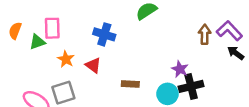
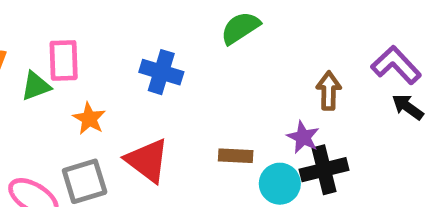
brown arrow: (205, 34) -> (329, 91), moved
red triangle: (93, 65) -> (147, 160), moved, size x1.5
brown rectangle: (130, 84) -> (236, 156), moved

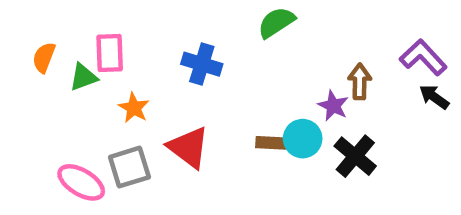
purple star: (303, 137) -> (333, 106), moved
black cross: (324, 170) -> (355, 156), turned -36
cyan circle: (280, 184) -> (303, 139), moved

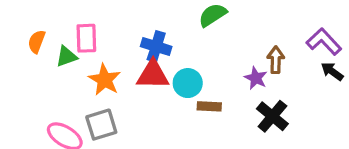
orange star: (134, 108) -> (105, 80), size x1.4
cyan circle: (303, 139) -> (188, 83), moved
red triangle: (189, 147) -> (153, 75), moved, turned -36

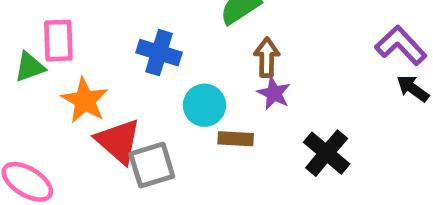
brown arrow: (276, 60) -> (267, 57), moved
red triangle: (153, 75) -> (118, 141), moved, turned 40
purple star: (256, 78) -> (274, 93), moved
gray square: (101, 125) -> (152, 165), moved

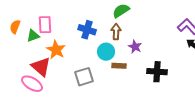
brown arrow: (267, 57) -> (116, 32), moved
red triangle: (118, 141) -> (41, 67), moved
black cross: (327, 153) -> (157, 72), turned -36

